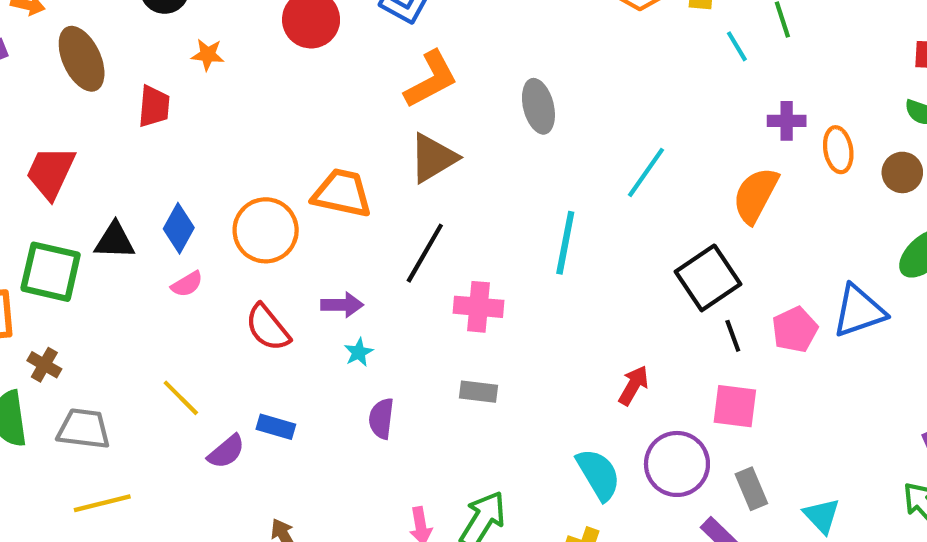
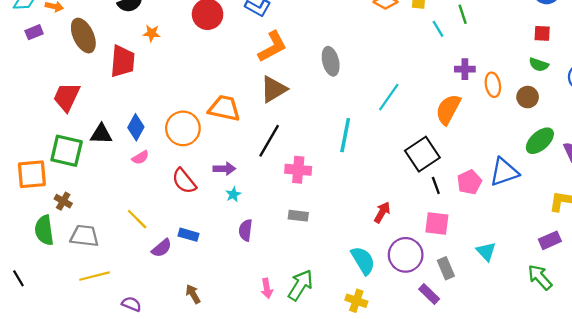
red trapezoid: (154, 106) -> (122, 61), size x1.4
cyan triangle: (822, 516) -> (486, 251), moved

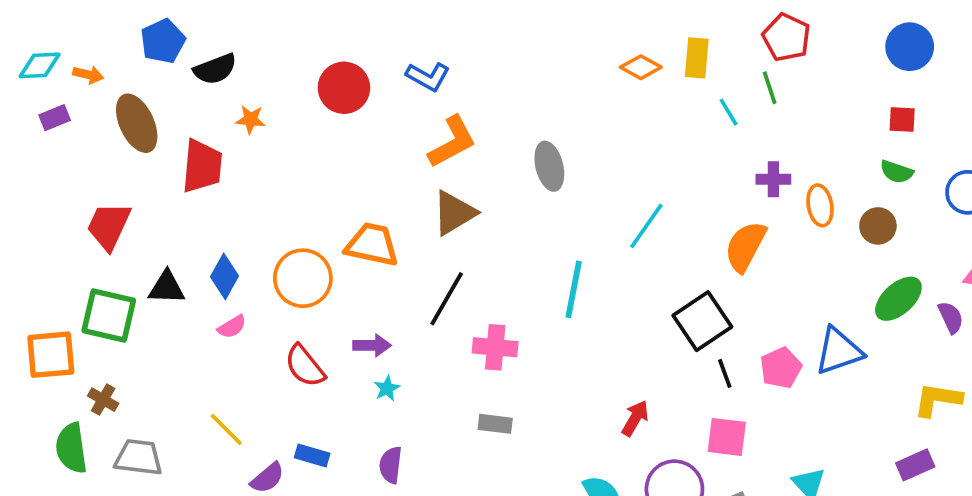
purple semicircle: (246, 230) -> (391, 465), moved

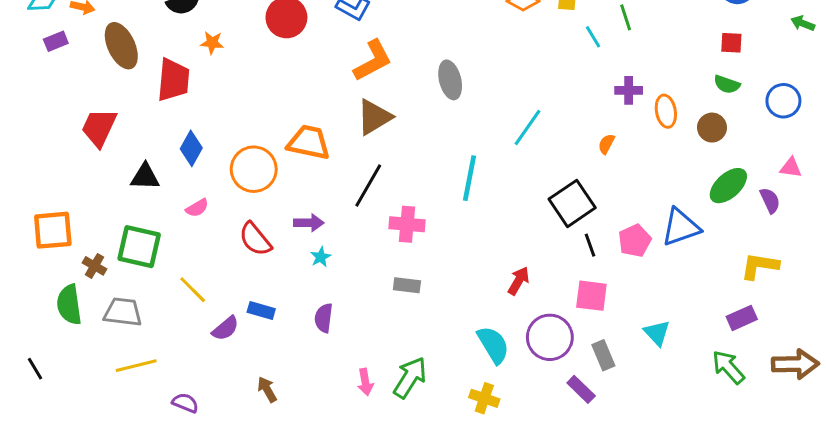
orange semicircle: (745, 246) -> (606, 144), size x0.5
blue diamond: (224, 276) -> (191, 148), moved
green square: (109, 316) -> (139, 247), moved

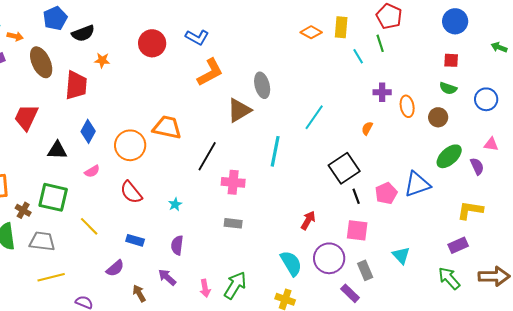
brown triangle: (374, 117) -> (239, 110), moved
purple arrow: (309, 223) -> (167, 277), moved, turned -138
purple semicircle: (225, 328) -> (115, 268), moved

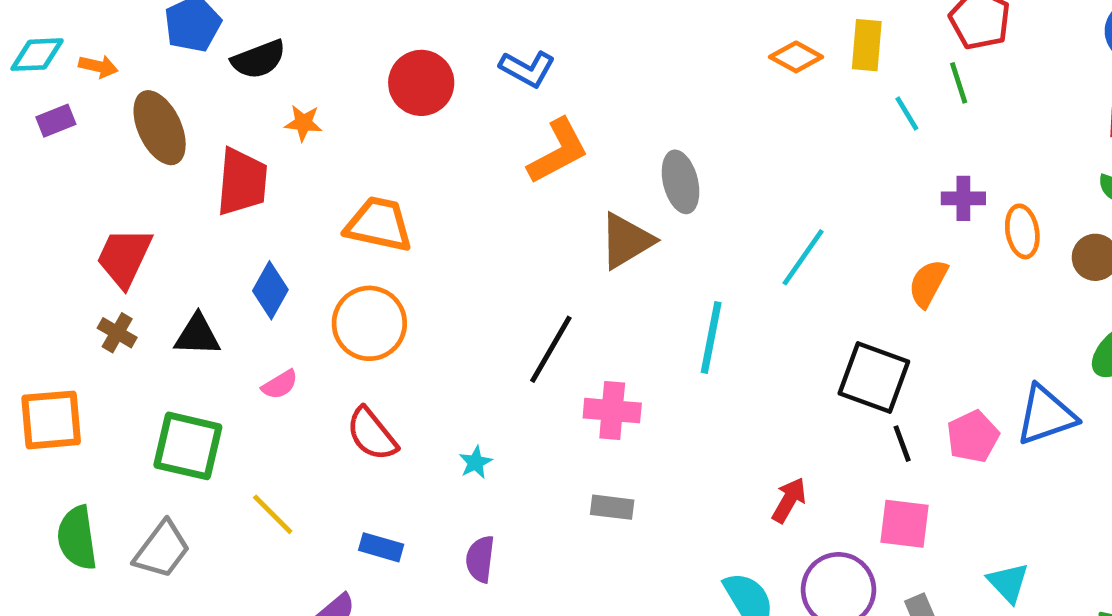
orange trapezoid: (167, 127) -> (379, 224), moved
orange semicircle: (367, 128) -> (928, 283), size x1.5
black square: (344, 168) -> (874, 378), turned -36
brown cross: (23, 210) -> (117, 333), moved
gray trapezoid: (42, 241) -> (162, 550), turned 120

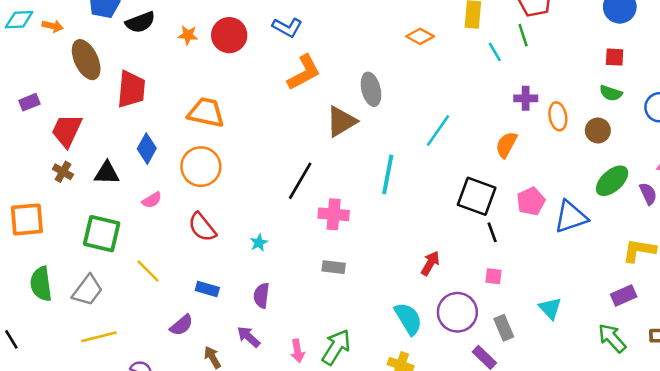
orange diamond: (796, 57) -> (420, 36), moved
purple rectangle: (56, 121) -> (29, 102), moved
orange star: (303, 123) -> (188, 35), moved
pink pentagon: (973, 436) -> (531, 201), moved
pink square: (904, 524) -> (493, 276), size x0.6

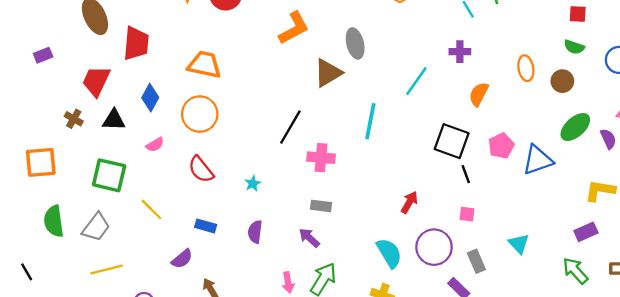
purple cross: (526, 98) -> (460, 52), moved
red trapezoid: (67, 131) -> (96, 81), moved
purple arrow: (249, 337) -> (309, 238), moved

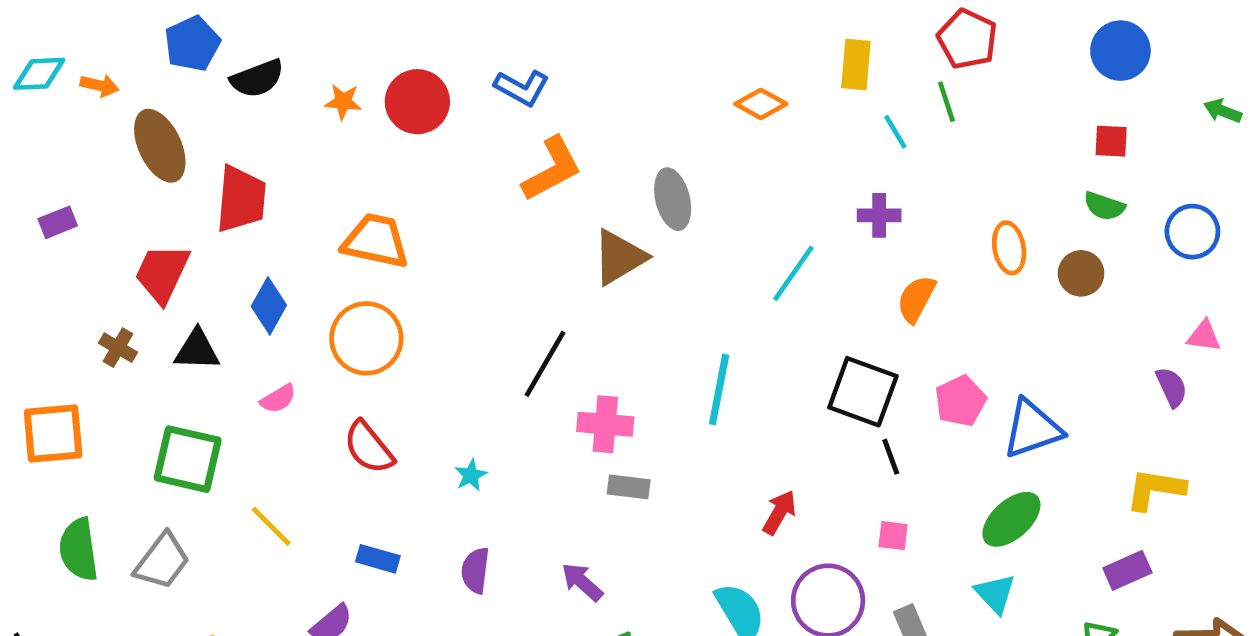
cyan line: (370, 121) -> (719, 389), moved
green ellipse: (575, 127) -> (1011, 519), moved
gray rectangle: (321, 206) -> (629, 487), moved

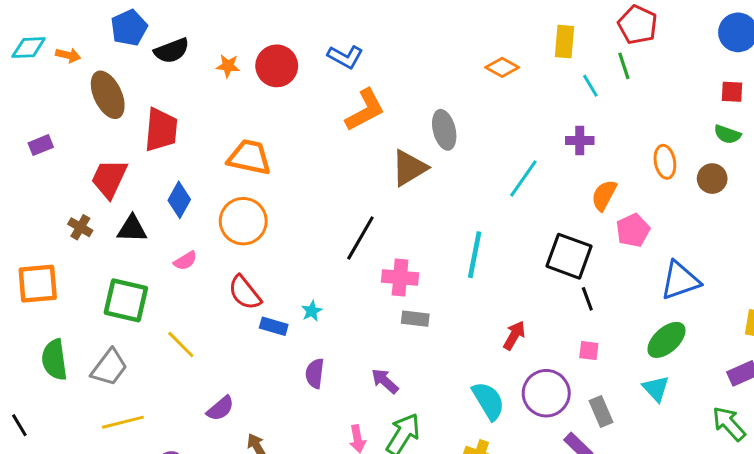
pink pentagon: (960, 401) -> (633, 230), moved
blue rectangle: (378, 559) -> (274, 326), moved

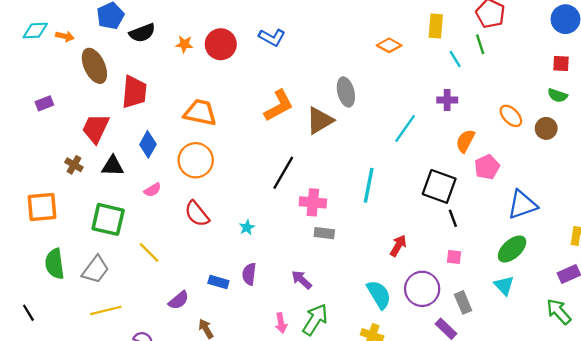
orange L-shape: (365, 110) -> (279, 106), moved
orange ellipse: (665, 162) -> (511, 116), turned -35
blue rectangle: (274, 326) -> (218, 282), moved

